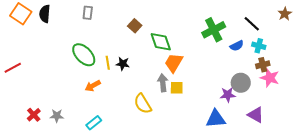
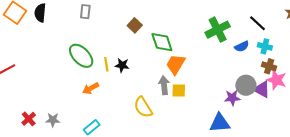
brown cross: (263, 65) -> (269, 66), turned 32
purple triangle: (256, 115) -> (262, 89), moved

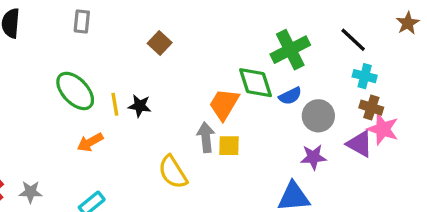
green diamond: (162, 42) -> (255, 83), moved
blue semicircle: (242, 46) -> (290, 96), moved
gray circle: (246, 85) -> (318, 116), moved

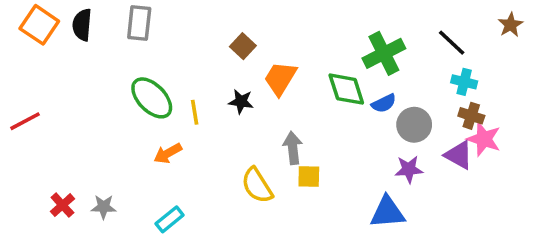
gray rectangle: (82, 22) -> (139, 23), moved, size x1.4
orange trapezoid: (224, 104) -> (280, 78), moved
black star: (140, 106) -> (241, 102), moved
yellow square: (229, 146) -> (309, 176), moved

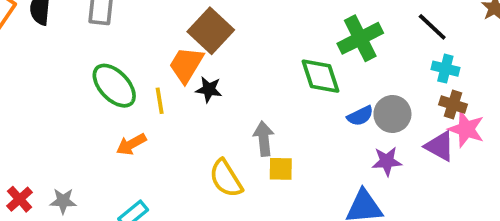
brown square: (243, 46) -> (211, 31), size x1.6
orange trapezoid: (280, 78) -> (186, 65), moved
blue semicircle: (384, 103) -> (360, 116), moved

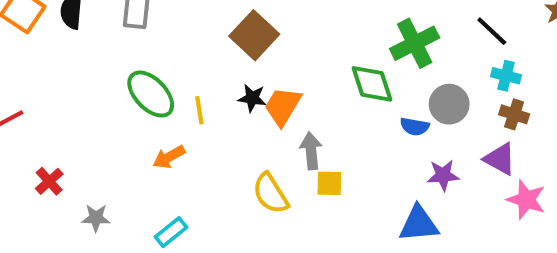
orange trapezoid: (186, 65) -> (283, 106), moved
gray circle: (392, 114) -> (449, 104), moved
blue semicircle: (360, 116) -> (415, 126), turned 36
pink star: (466, 129) -> (526, 200), moved
red cross: (20, 199) -> (49, 181), moved

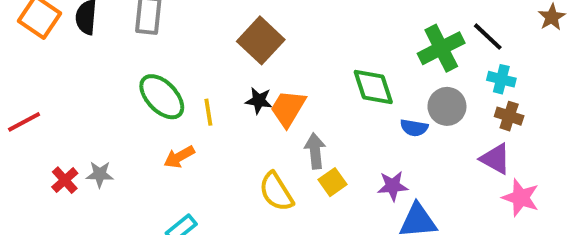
green cross: (415, 43) -> (441, 48), moved
purple star: (443, 175) -> (393, 186), moved
yellow square: (329, 183) -> (333, 182), turned -36
gray star: (96, 218) -> (100, 174), moved

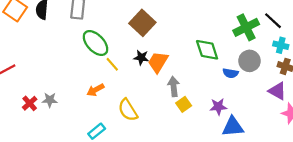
green ellipse: (162, 97) -> (95, 43), moved
yellow line: (208, 112) -> (112, 64), turned -32
yellow semicircle: (276, 192) -> (128, 110), moved

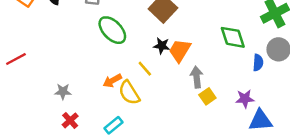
yellow line: (112, 64) -> (145, 69), moved
blue semicircle: (231, 73) -> (258, 63), turned -96
red cross: (30, 103) -> (70, 120), moved
yellow semicircle: (128, 110) -> (129, 93), moved

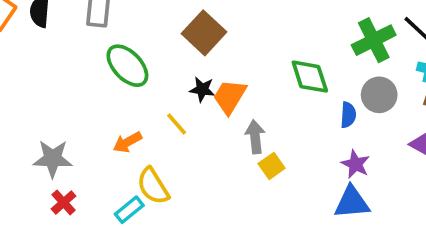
gray star: (63, 92) -> (53, 159), size x1.5
yellow semicircle: (129, 93) -> (153, 186), moved
purple star: (245, 99) -> (355, 164), moved, turned 30

